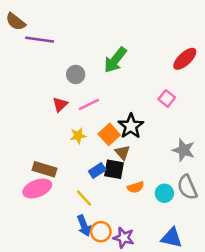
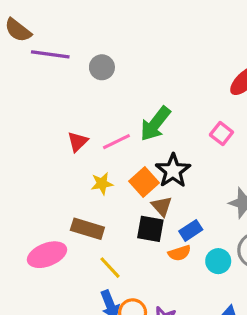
green arrow: (115, 60) -> (155, 124), moved
gray circle: (76, 74) -> (102, 67), moved
brown rectangle: (44, 169) -> (87, 229), moved
blue rectangle: (97, 170) -> (191, 230), moved

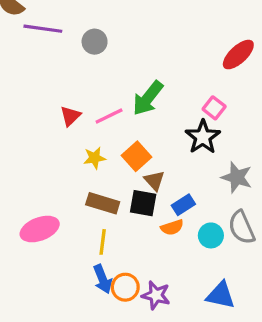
black star: (173, 171) -> (203, 137), moved
brown rectangle: (87, 229) -> (103, 203), moved
yellow line: (110, 268) -> (103, 242), turned 50

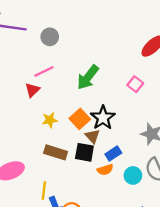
pink line: (109, 116) -> (44, 71), moved
black star: (203, 137) -> (103, 118), moved
yellow line: (103, 242) -> (44, 191), moved

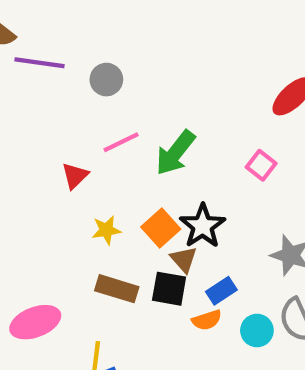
pink line: (44, 71) -> (121, 142), moved

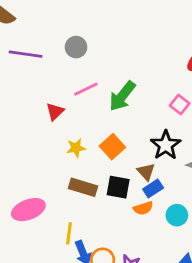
purple line: (39, 63) -> (26, 54), moved
black star: (203, 226) -> (166, 145), moved
brown triangle: (184, 259) -> (146, 172), moved

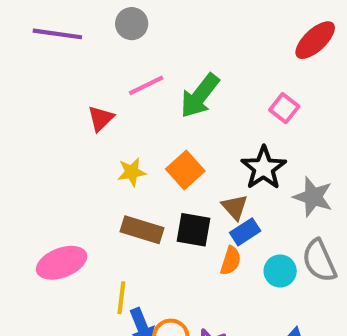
orange semicircle: (143, 208) -> (231, 261), turned -54

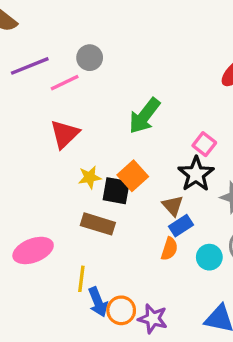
purple line: (57, 34) -> (30, 66), turned -30
pink line: (146, 85) -> (65, 83), moved
pink square: (284, 108) -> (204, 144), moved
red triangle: (101, 118) -> (65, 134), size x1.4
black square: (193, 230) -> (116, 191), moved

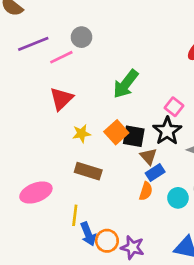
black square: (116, 191) -> (134, 136), moved

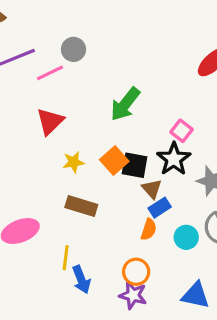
orange circle: (107, 241) -> (136, 272), moved

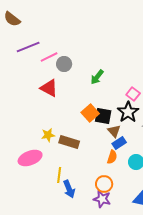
gray circle: (73, 49) -> (64, 64), moved
green arrow: (125, 104) -> (97, 77), size x0.7
red triangle: (50, 121) -> (49, 88), turned -48
yellow star: (73, 162) -> (48, 135), moved

